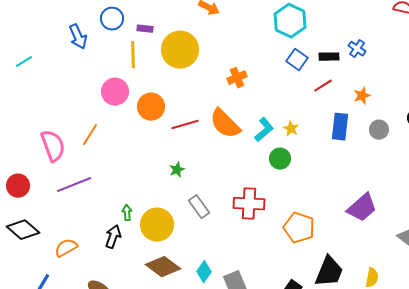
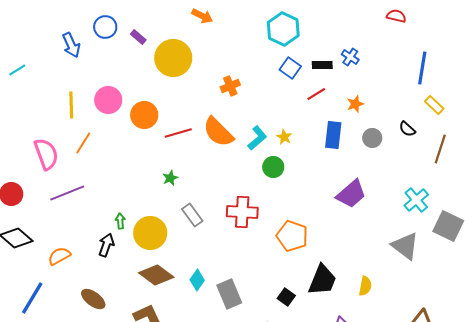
purple rectangle: (145, 29) -> (138, 37), turned 35
yellow line: (133, 55) -> (71, 105), moved
purple trapezoid: (362, 208) -> (351, 194), moved

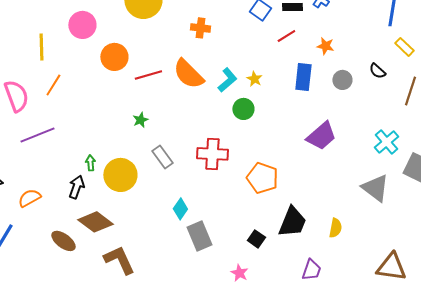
orange cross: (230, 86) -> (200, 28), turned 30
pink circle: (108, 100) -> (82, 25), moved
orange star: (355, 104) -> (325, 46), turned 30
brown diamond: (156, 275) -> (95, 222), moved
cyan diamond: (197, 280) -> (180, 209), moved

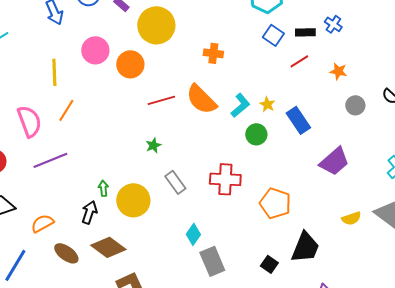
orange circle: (114, 57) -> (130, 64), moved
blue rectangle: (303, 77) -> (298, 120), moved, turned -40
yellow semicircle: (335, 228) -> (351, 218), moved, turned 60
brown ellipse: (63, 241) -> (66, 253), moved

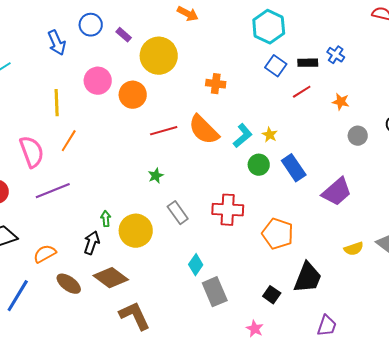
blue rectangle: (298, 120) -> (294, 168), moved

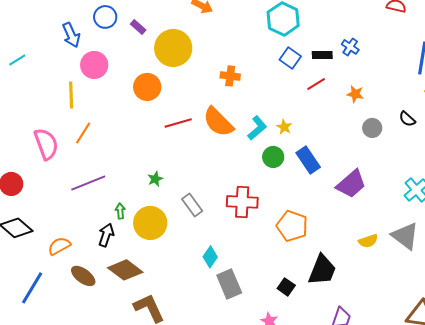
pink circle: (98, 81) -> (94, 65), moved
green star: (156, 176) -> (155, 179), moved
purple line: (53, 191) -> (88, 183), moved

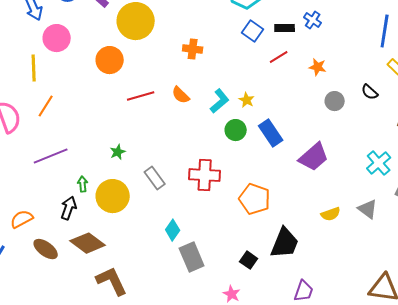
orange semicircle: (218, 122) -> (181, 95), size x0.6
gray triangle: (405, 236) -> (368, 209), size x0.7

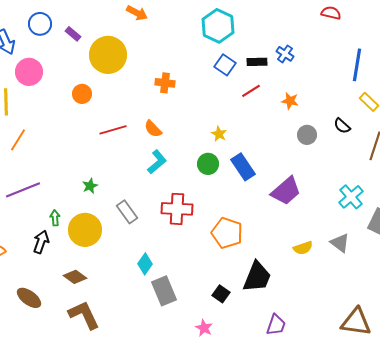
orange circle: (110, 60) -> (82, 94), size x0.7
cyan L-shape: (220, 101) -> (157, 162), moved
brown diamond: (88, 243) -> (75, 277), moved, size x0.7
brown ellipse: (46, 249) -> (29, 298), moved

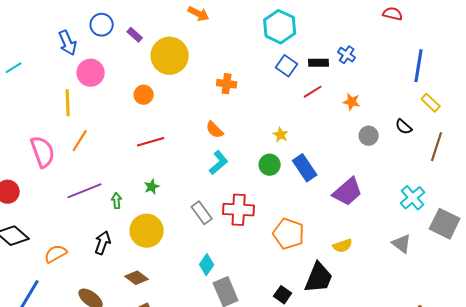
red line: (113, 130) -> (151, 142), moved
gray rectangle: (127, 212) -> (202, 213), moved
green arrow: (55, 218) -> (117, 201), moved
yellow semicircle: (303, 248) -> (343, 246), moved

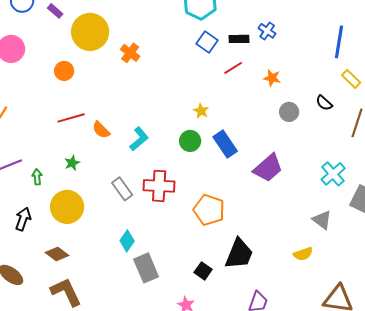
orange cross: (227, 84) -> (130, 53), moved, turned 30
orange semicircle: (215, 130) -> (101, 130), moved
yellow semicircle: (343, 246) -> (303, 254), moved

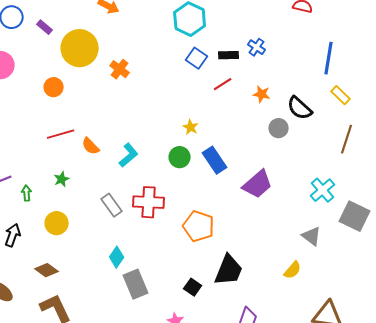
black semicircle: (324, 103) -> (300, 108), moved, size x1.5
yellow circle: (67, 207) -> (57, 223), size x0.7
yellow semicircle: (303, 254) -> (293, 270), turned -30

